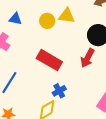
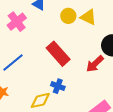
blue cross: (59, 91) -> (58, 86), turned 32

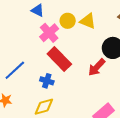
pink cross: (17, 22) -> (49, 33), moved
blue cross: (58, 86) -> (47, 81), moved

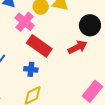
red arrow: (97, 67) -> (77, 47), turned -150

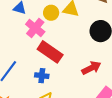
red arrow: (77, 47) -> (91, 68), moved

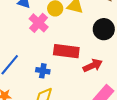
red rectangle: (50, 52) -> (66, 51), moved, turned -30

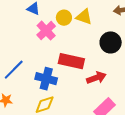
blue cross: (43, 71) -> (46, 79), size x1.5

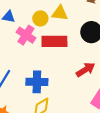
red rectangle: (71, 61) -> (54, 41), moved

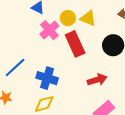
red rectangle: (54, 41) -> (75, 44), turned 50

